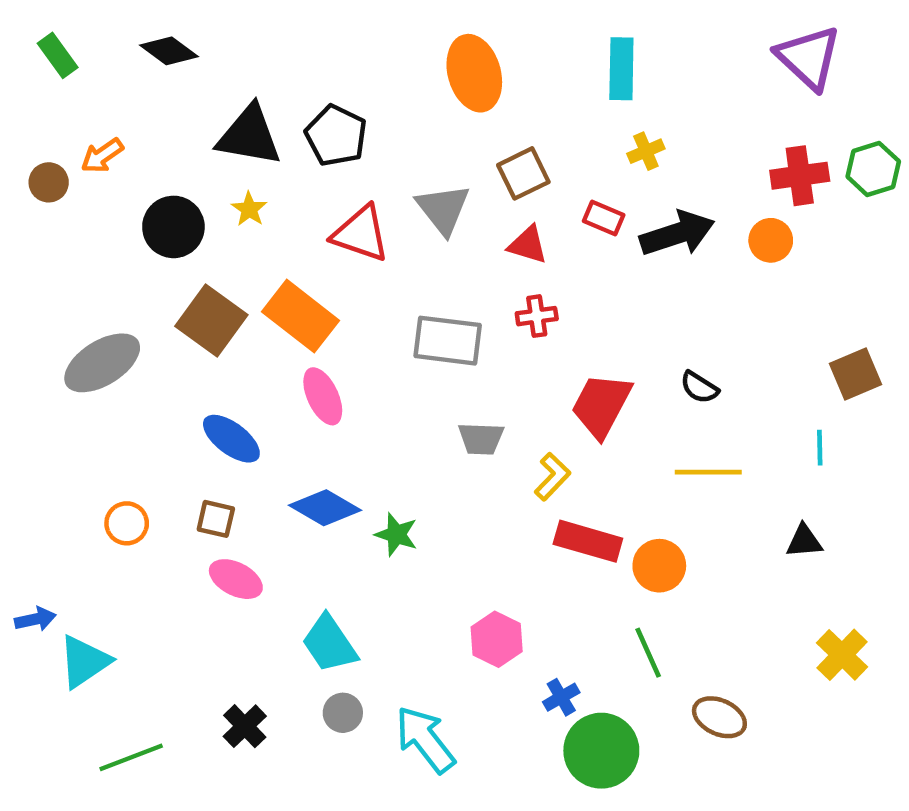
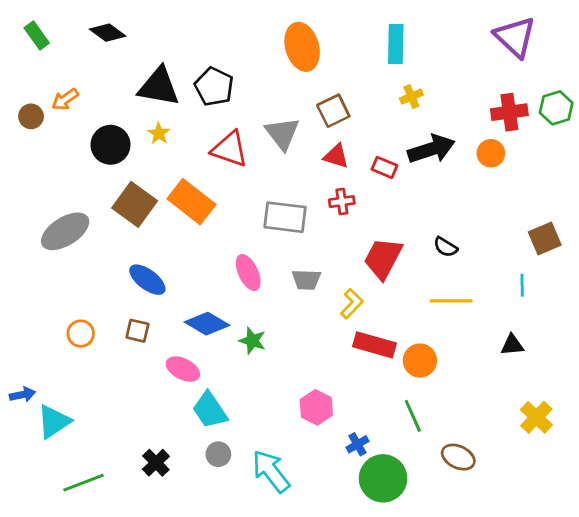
red rectangle: (604, 218) -> (384, 167), moved
pink ellipse: (323, 396) -> (248, 273), moved
pink ellipse: (236, 579) -> (183, 369), moved

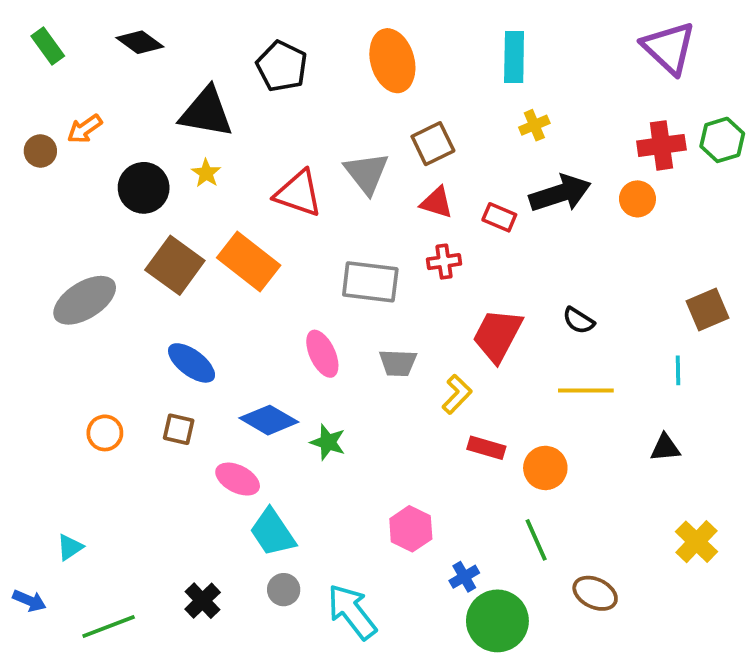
black pentagon: (214, 87) -> (282, 66), moved
red rectangle: (375, 345) -> (486, 448), size x0.7
blue arrow: (22, 395) -> (29, 601), moved, turned 35
cyan triangle: (54, 422) -> (70, 547), size x0.6

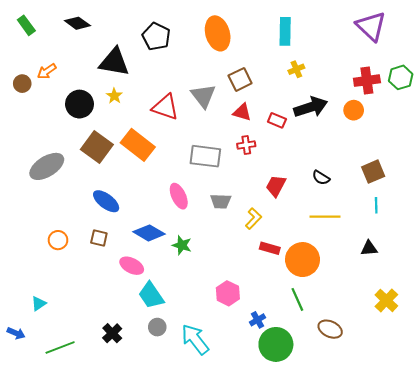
brown square: (708, 309) -> (373, 172), moved
red trapezoid: (497, 335) -> (276, 186), size x0.7
orange circle: (545, 468) -> (303, 260), size x1.4

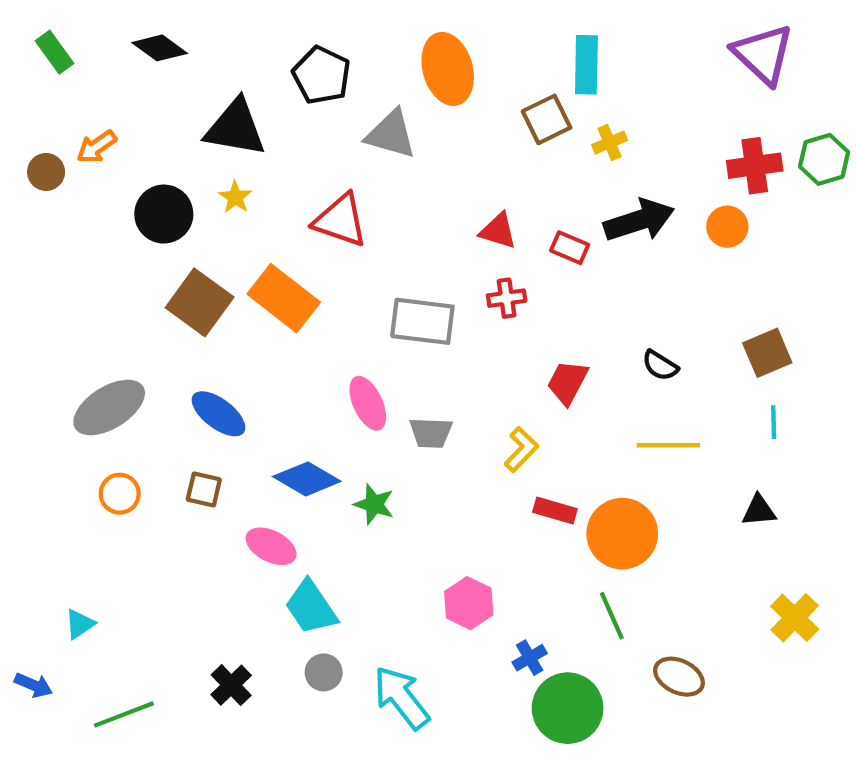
brown square: (240, 79) -> (547, 119), moved
gray triangle: (203, 96) -> (391, 134), moved, turned -36
gray ellipse: (47, 166) -> (109, 407), moved
gray trapezoid: (221, 201) -> (431, 433), moved

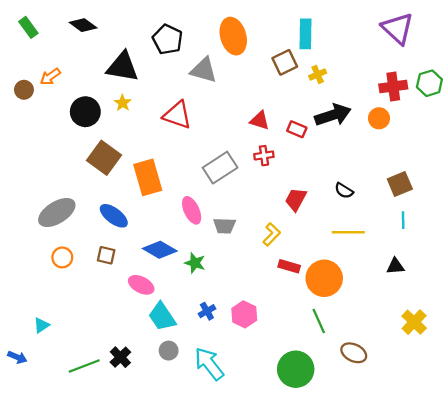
orange rectangle: (284, 298) -> (148, 177), moved, turned 36
gray rectangle: (422, 321) -> (220, 168), turned -40
blue cross: (530, 658) -> (207, 311), moved
green line: (124, 714) -> (84, 366), moved

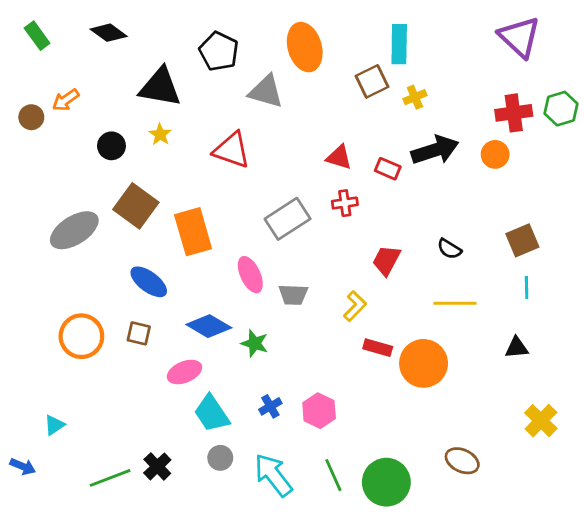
black circle: (85, 112) -> (111, 146), size x0.7
gray ellipse: (57, 213) -> (74, 230), moved
orange circle: (62, 257) -> (81, 336), size x1.6
pink ellipse: (141, 285) -> (184, 372), turned -50
green line: (319, 321) -> (333, 475), moved

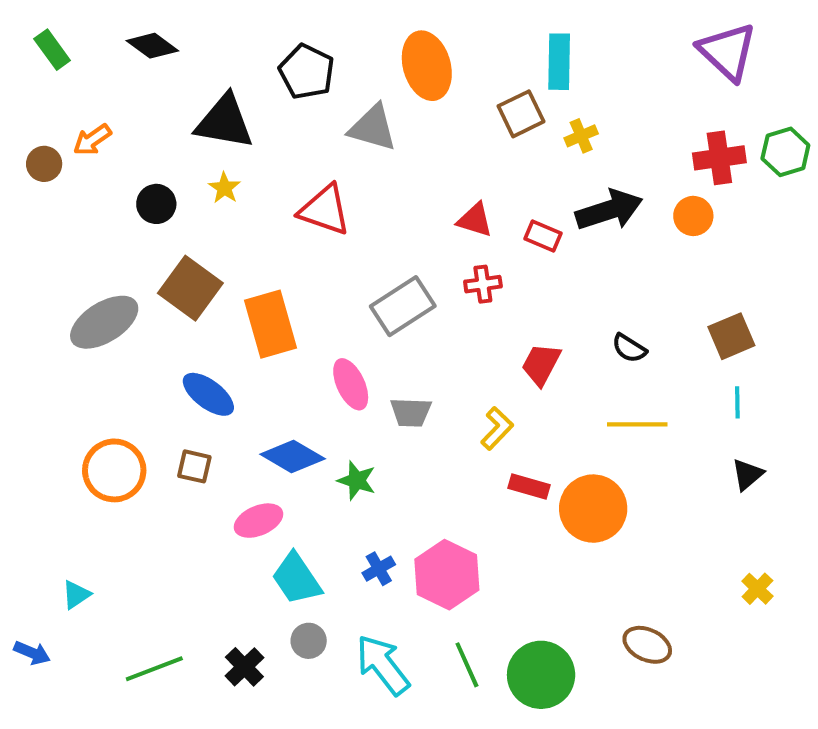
black triangle: (517, 348) -> (747, 474), moved, turned -35
pink hexagon: (319, 411) -> (447, 575), size x1.4
yellow cross: (541, 421) -> (757, 589), size x0.7
black cross: (157, 466) -> (244, 667), moved

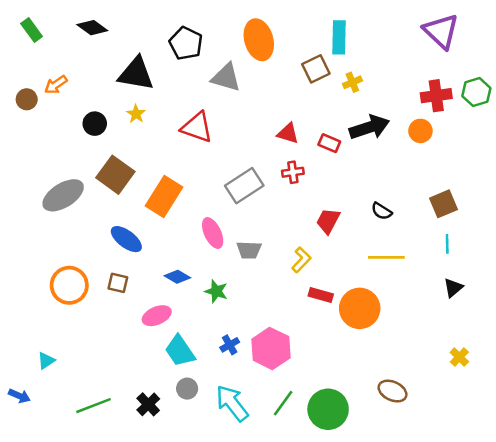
orange rectangle: (271, 324) -> (164, 197), turned 48
blue diamond: (293, 456) -> (177, 277), size x0.7
green line: (467, 665) -> (283, 403), turned 60

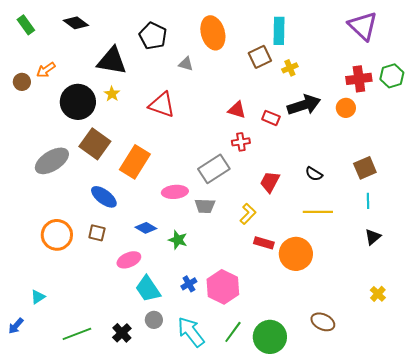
gray triangle: (226, 77) -> (186, 64), size x0.6
black circle: (95, 124) -> (78, 102), size x1.8
gray rectangle: (244, 186) -> (214, 169), moved
pink ellipse: (213, 233) -> (175, 192), turned -70
blue arrow: (19, 396) -> (16, 326), turned 108

